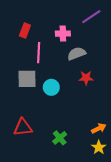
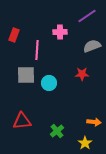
red rectangle: (25, 30) -> (14, 35), moved
gray semicircle: (77, 54) -> (92, 46), moved
orange arrow: (99, 128) -> (94, 122), turned 32
yellow star: (99, 147) -> (85, 143), moved

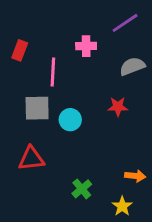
red triangle: (22, 121) -> (31, 159), moved

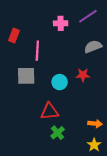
pink cross: (86, 46) -> (61, 23), moved
cyan circle: (70, 120) -> (60, 82), moved
red triangle: (31, 159) -> (49, 111), moved
yellow star: (122, 206) -> (94, 145), moved

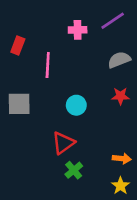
red star: (83, 75) -> (120, 96), moved
gray square: (26, 76) -> (19, 104), moved
red triangle: (49, 111) -> (63, 143), turned -30

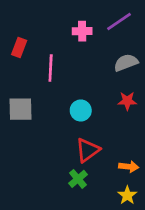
red triangle: (63, 143) -> (88, 150), moved

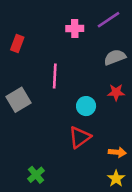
pink line: (51, 68) -> (55, 76), moved
gray square: (20, 109) -> (18, 100), turned -30
cyan circle: (81, 110) -> (86, 106), moved
green cross: (78, 179) -> (36, 175), moved

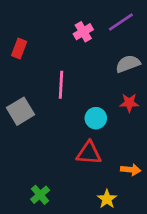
pink cross: (75, 28) -> (83, 32), turned -30
red triangle: (80, 137) -> (89, 153), turned 40
yellow star: (116, 179) -> (107, 199), moved

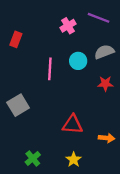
purple line: (121, 22) -> (99, 18), turned 55
gray square: (21, 111) -> (18, 105), moved
cyan circle: (96, 118) -> (78, 61), moved
yellow star: (107, 199) -> (74, 160), moved

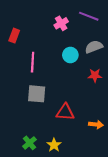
pink line: (50, 69) -> (33, 62), moved
gray square: (18, 105) -> (37, 94), moved, turned 36
yellow star: (74, 160) -> (54, 145), moved

